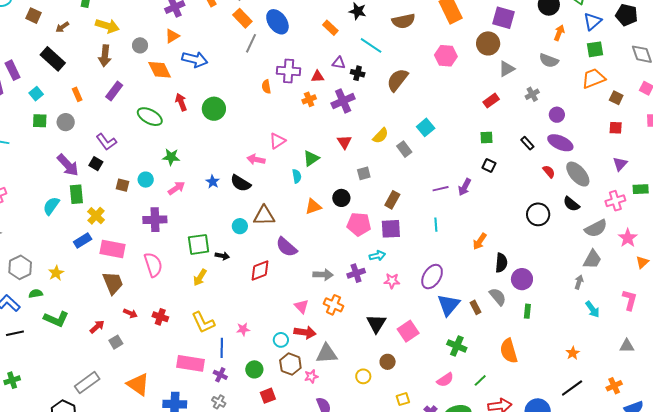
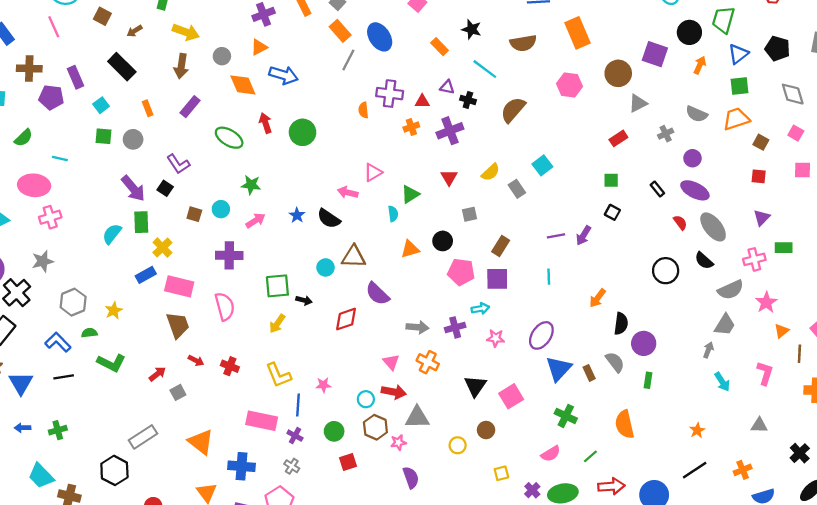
purple square: (504, 18) -> (655, 54), moved
gray semicircle: (549, 61) -> (697, 114), moved

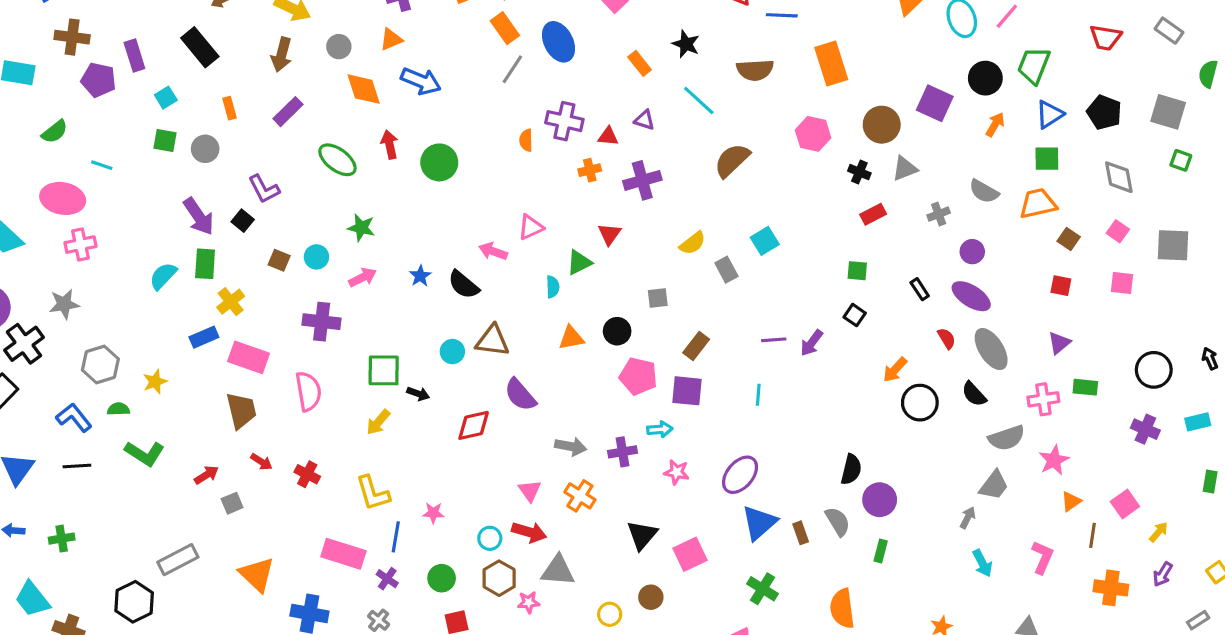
black cross: (468, 100) -> (859, 172), moved
red triangle: (449, 177) -> (609, 234), moved
orange arrow: (598, 298) -> (895, 370), moved

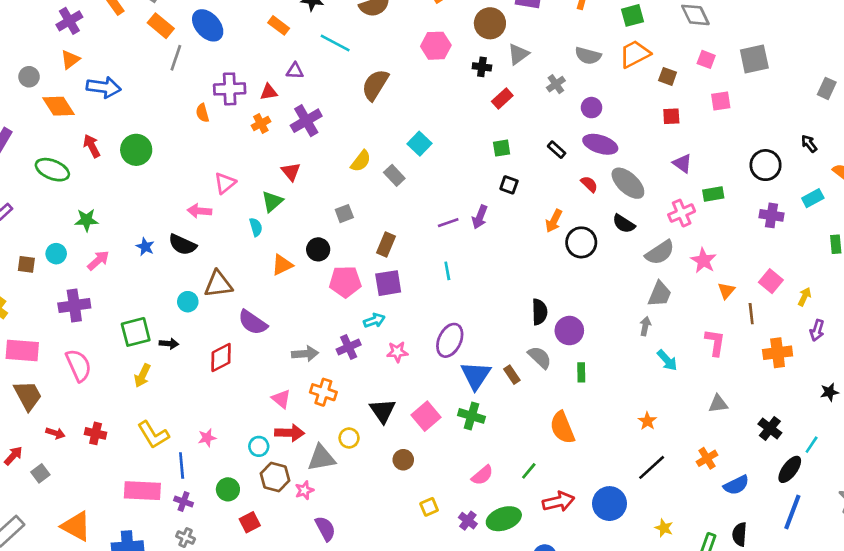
purple triangle: (1059, 343) -> (682, 163), turned -30
green cross: (762, 589) -> (471, 416), moved
yellow circle: (610, 614) -> (349, 438), moved

